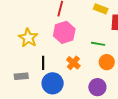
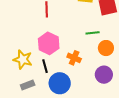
pink hexagon: (64, 32) -> (49, 43), moved
yellow star: (28, 38) -> (23, 59), moved

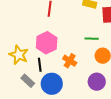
gray rectangle: (28, 85) -> (28, 81), moved, turned 56

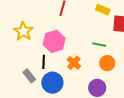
yellow star: (19, 55) -> (23, 31), moved

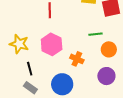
black line: (44, 62) -> (30, 69), moved
gray rectangle: (29, 76) -> (30, 88), moved

